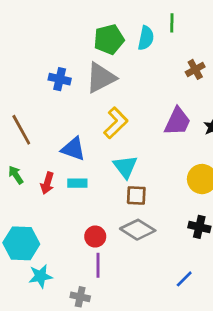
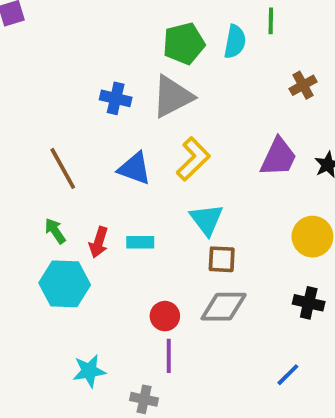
blue triangle: (73, 149) -> (135, 168), moved
gray diamond: (138, 230) -> (224, 307), turned -32
cyan hexagon: (21, 243) -> (65, 284), moved

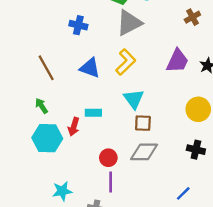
gray triangle: (172, 97) -> (129, 23), moved
red arrow: (99, 242) -> (74, 127), moved

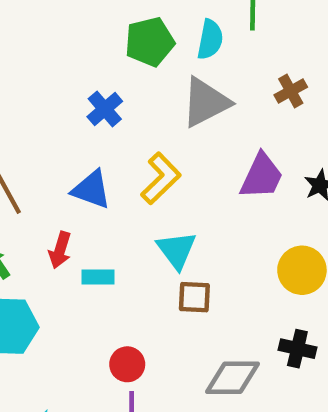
gray triangle: (129, 23) -> (206, 102), moved
blue cross: (78, 25) -> (105, 109), moved, turned 36
red arrow: (74, 127) -> (60, 250), moved
gray diamond: (144, 152) -> (233, 378), moved

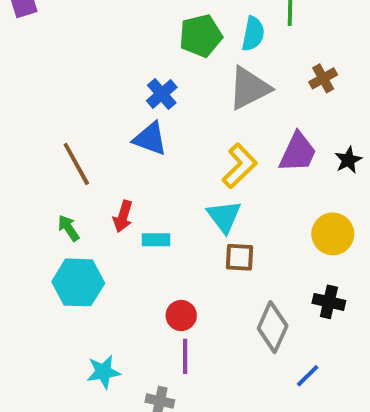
yellow L-shape: (161, 178) -> (240, 166), moved
blue triangle: (91, 190) -> (150, 139), moved
gray diamond: (233, 378) -> (273, 327), turned -66

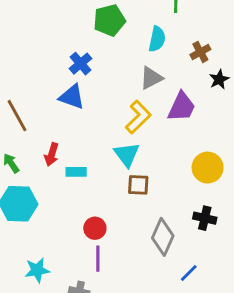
cyan semicircle: (253, 34) -> (157, 39), moved
gray triangle: (249, 88) -> (151, 78), moved, size x0.7
black star: (348, 160) -> (219, 79), moved

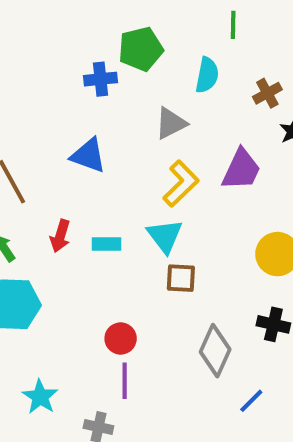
blue cross: (80, 64) -> (100, 79), moved, turned 35
gray triangle: (151, 78) -> (171, 123), moved
cyan rectangle: (76, 172) -> (107, 244), moved
cyan star: (37, 270) -> (40, 397), turned -30

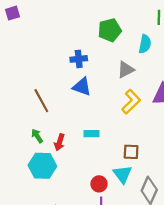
blue cross: (100, 79) -> (79, 59), moved
red arrow: (60, 236) -> (59, 142), moved
cyan triangle: (165, 236) -> (123, 174), moved

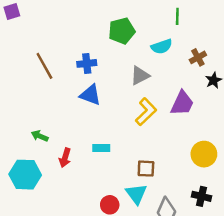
cyan semicircle: (145, 44) -> (162, 47), turned 60
brown line: (41, 101) -> (44, 66), moved
green arrow: (37, 136) -> (40, 136), moved, turned -32
cyan hexagon: (42, 166) -> (25, 175), moved

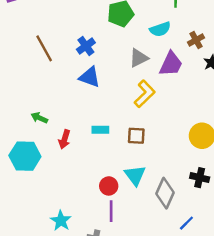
blue cross: (87, 63) -> (86, 46), turned -30
purple trapezoid: (182, 103) -> (171, 64), moved
brown square: (146, 169) -> (136, 136), moved

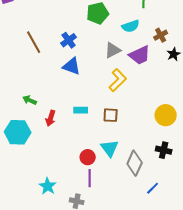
purple trapezoid: (171, 64) -> (140, 55), turned 40

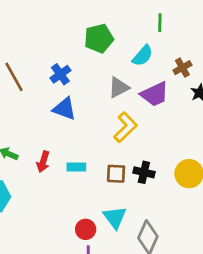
cyan semicircle: (131, 26) -> (143, 56), turned -30
red arrow: (51, 118) -> (43, 162), moved
black cross: (164, 150) -> (144, 172), moved

